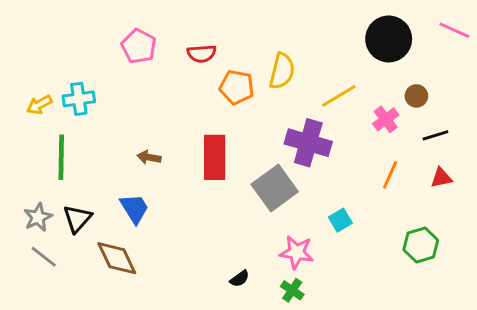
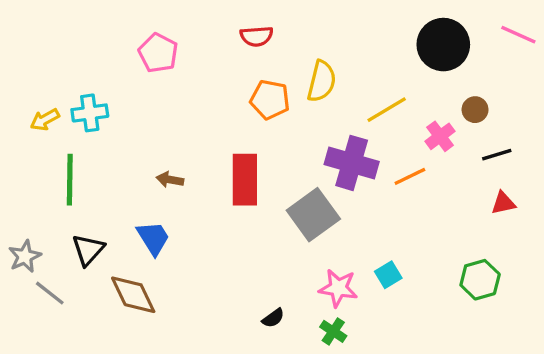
red semicircle: (202, 54) -> (257, 36), moved
orange line: (390, 175) -> (410, 176), moved, turned 40
gray star: (38, 217) -> (25, 256), moved
cyan square: (340, 220) -> (388, 275), moved

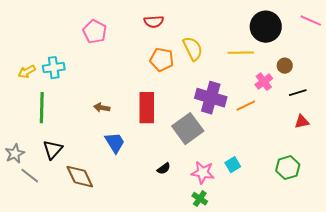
yellow semicircle: (322, 81) -> (193, 49), turned -40
yellow line: (387, 110) -> (241, 53), moved, turned 30
blue trapezoid: (153, 238) -> (115, 143), moved
black semicircle: (273, 318) -> (164, 169), moved

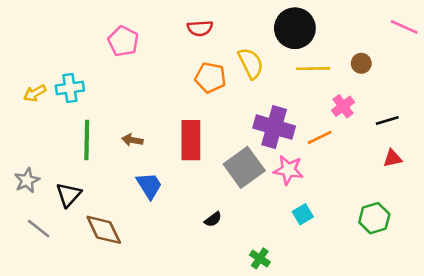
black circle: (266, 27) -> (295, 28), moved
brown circle: (285, 66) -> (361, 63), moved
green line: (42, 108) -> (87, 140), moved
gray star: (15, 154) -> (27, 180), moved
pink star: (203, 173) -> (288, 170), moved

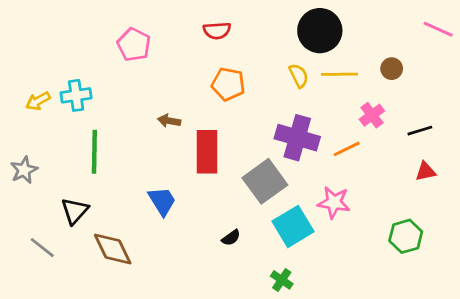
yellow semicircle: (251, 63) -> (299, 76), moved, size x0.7
brown arrow: (132, 140) -> (169, 121), moved
pink star: (288, 170) -> (334, 202), moved
gray star: (27, 180) -> (24, 170), moved
cyan square: (303, 214) -> (293, 226), moved, size x1.8

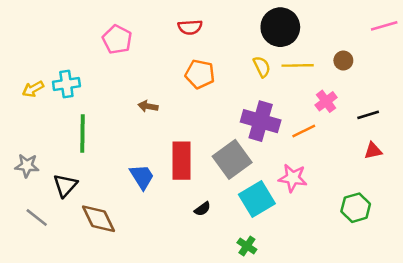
pink line: (438, 29) -> (384, 26), turned -40
red rectangle: (207, 152) -> (181, 161), moved
gray star: (24, 170) -> (27, 166), moved, turned 30

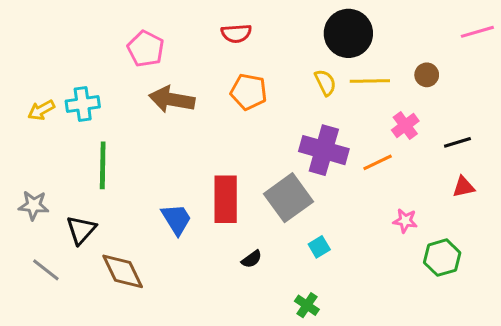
brown arrow: (148, 106) -> (172, 99), moved, size x1.8
pink star: (293, 178) -> (405, 221), moved, size x0.7
cyan square: (257, 199) -> (319, 247), size x0.5

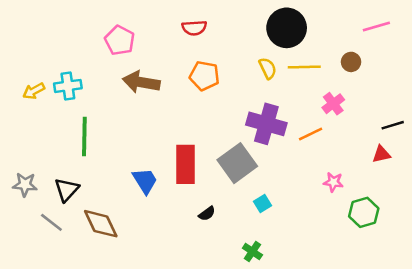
pink line: (477, 32) -> (376, 27), moved
black line: (457, 142) -> (393, 125), moved
gray star: (34, 205) -> (25, 185), moved
gray line: (46, 270) -> (51, 222), moved

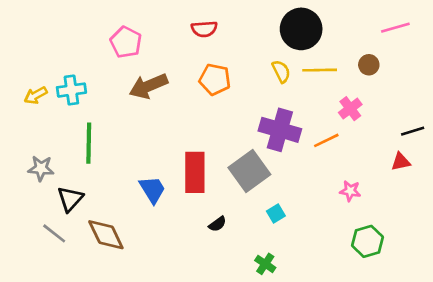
brown arrow: (141, 82) -> (148, 86), turned -33
gray star: (25, 185) -> (41, 168), moved
green hexagon: (364, 212) -> (367, 241), moved

